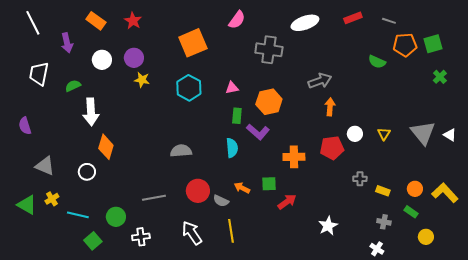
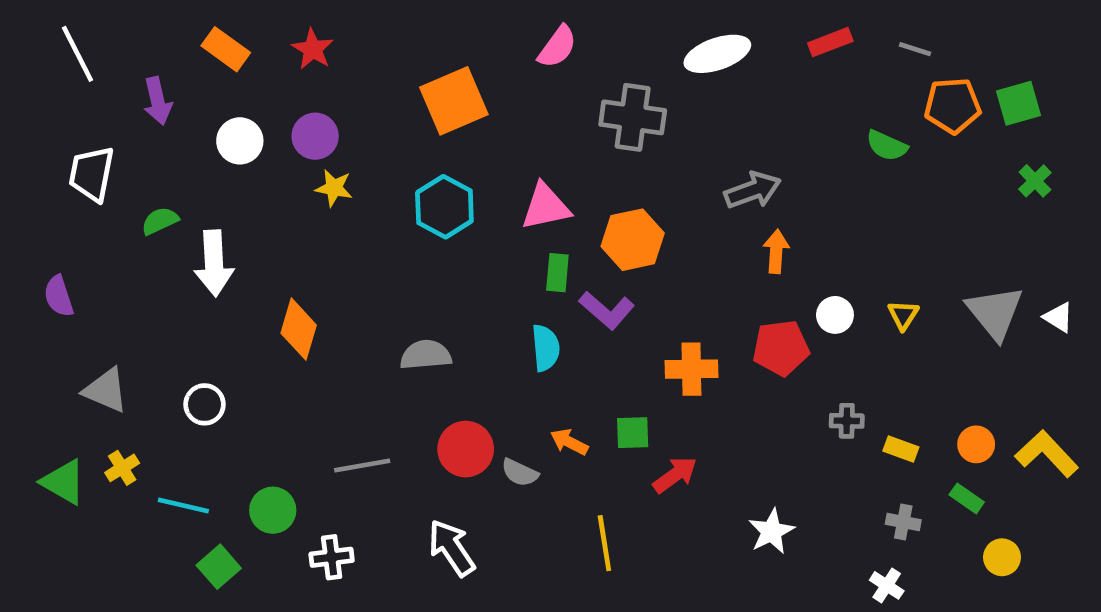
green semicircle: (73, 86) -> (160, 221), moved
pink triangle: (232, 88) -> (546, 207), size x1.6
orange diamond: (106, 147) -> (299, 329), moved
yellow line: (231, 231) -> (604, 543), moved

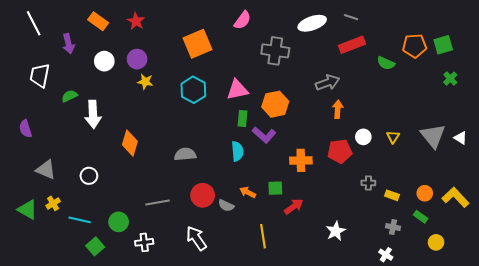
red rectangle: (830, 42) -> (352, 45), moved, size x1.4
gray line: (915, 49) -> (351, 17), moved

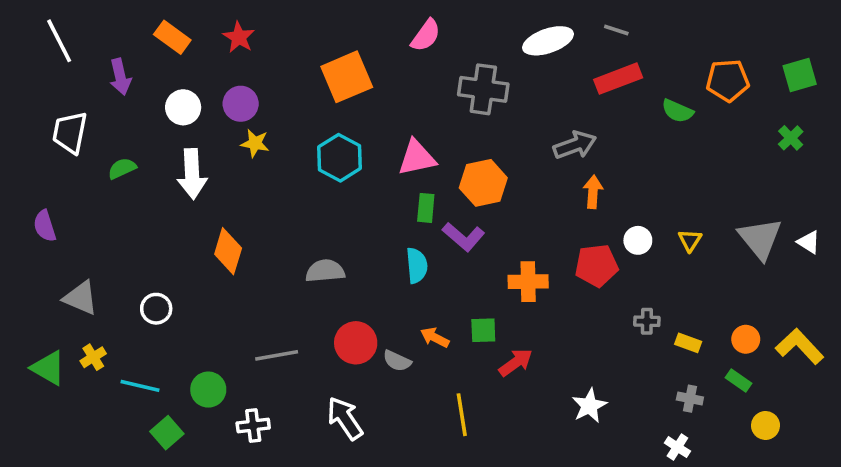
green square: (443, 45) -> (800, 75), moved
white arrow: (93, 114) -> (192, 174), moved

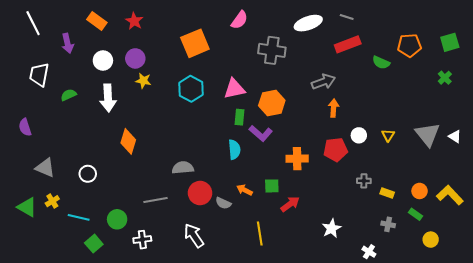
gray semicircle: (325, 271) -> (183, 168), moved
white cross: (677, 447) -> (369, 252), moved

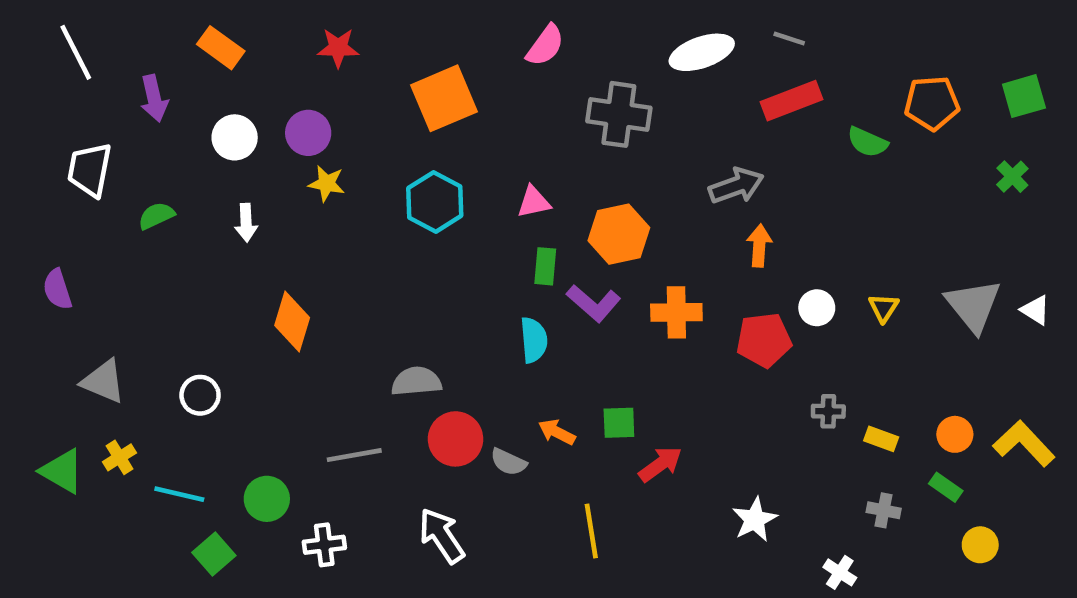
red star: (134, 21) -> (338, 48), moved, turned -30
pink triangle: (234, 89) -> (534, 202), size x0.7
white arrow: (108, 98) -> (246, 223), size x0.6
orange cross: (297, 159) -> (676, 312), moved

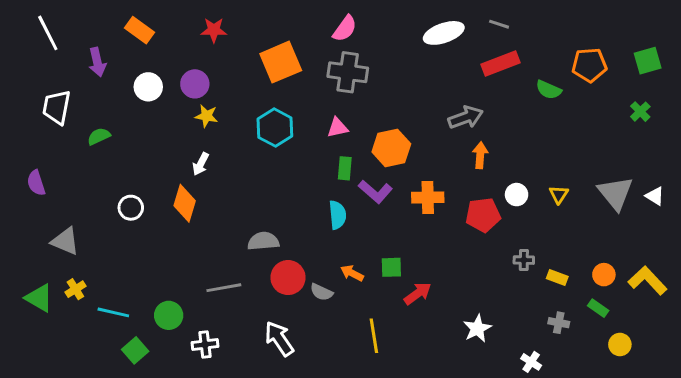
gray cross: (619, 114) -> (348, 72), moved
white arrow: (246, 223) -> (201, 164), moved, turned 30
white circle: (200, 395) -> (131, 208), moved

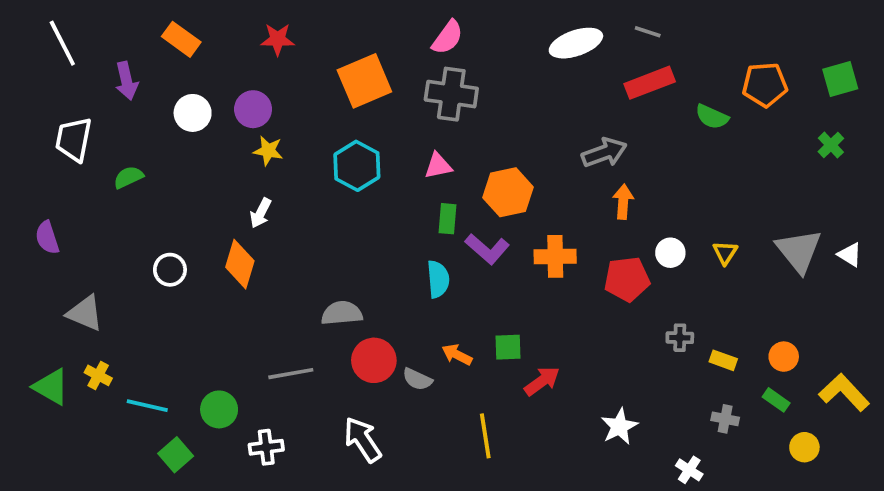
yellow L-shape: (648, 280) -> (844, 392), moved
yellow cross: (75, 289) -> (98, 375), turned -30

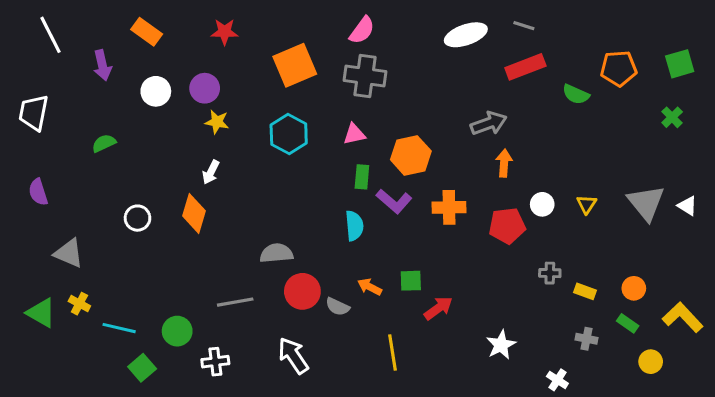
white trapezoid: (74, 139) -> (34, 113), moved

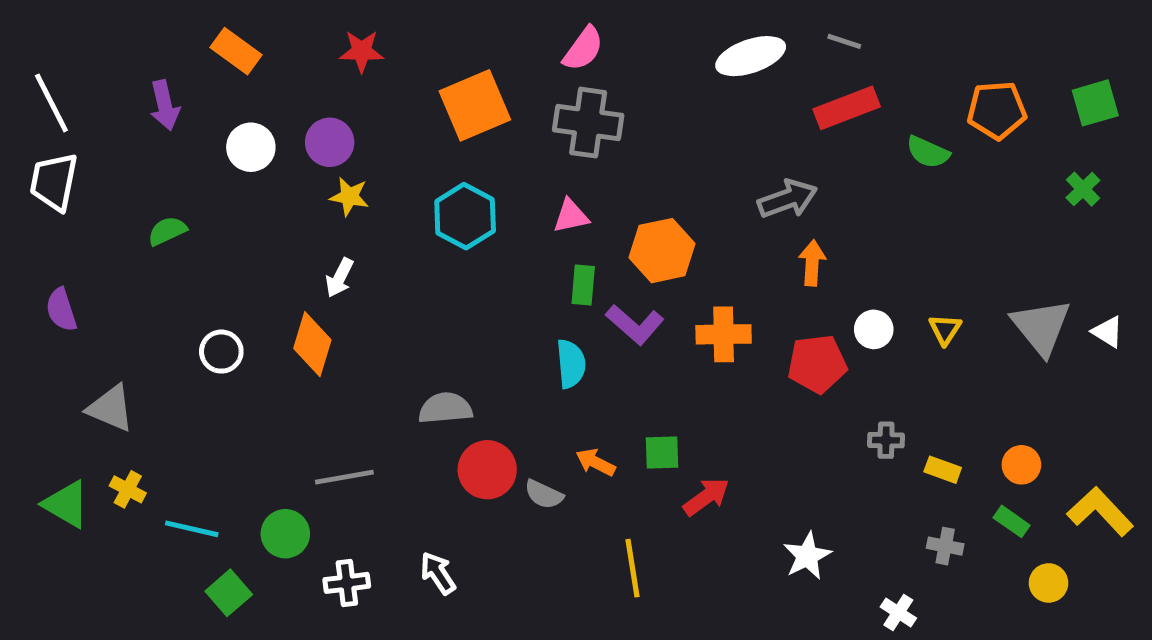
white line: (50, 35) -> (51, 103), moved
gray line: (235, 302) -> (344, 477), moved
white arrow: (293, 356) -> (438, 573), moved, size x0.7

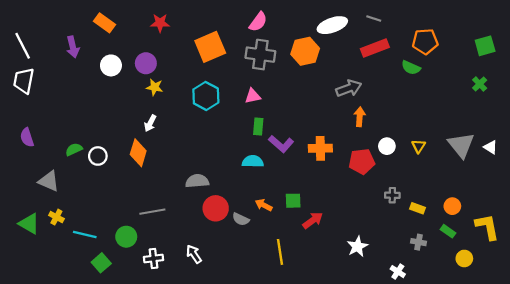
orange pentagon: (997, 110) -> (425, 41), moved
green semicircle: (167, 231) -> (74, 149), moved
orange hexagon: (662, 251) -> (305, 51), moved
cyan semicircle: (571, 364) -> (253, 161), turned -84
yellow L-shape: (1100, 512) -> (487, 227), turned 32

